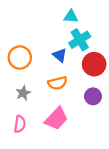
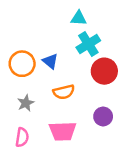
blue triangle: (60, 55) -> (50, 61), moved
purple circle: (93, 96) -> (103, 116), moved
pink trapezoid: (56, 119) -> (63, 131), turned 45

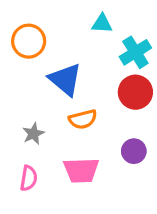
cyan cross: (88, 44) -> (135, 52), moved
blue triangle: (50, 61) -> (65, 79), size x1.6
orange circle: (22, 64) -> (29, 41), moved

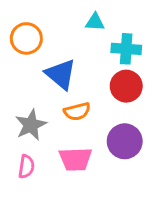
cyan cross: (135, 52) -> (126, 49), turned 36
gray star: (33, 134) -> (31, 125), size x1.5
purple circle: (134, 151) -> (125, 141), size x1.5

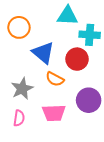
cyan triangle: (95, 22) -> (68, 16), size x1.5
red circle: (126, 86) -> (77, 59), moved
orange semicircle: (77, 111) -> (55, 79), turned 42

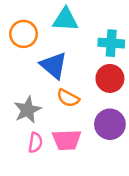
cyan triangle: (68, 16) -> (65, 20), moved
red circle: (77, 59) -> (110, 78), moved
pink semicircle: (19, 118) -> (35, 143), moved

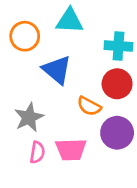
orange semicircle: (68, 98) -> (89, 106), moved

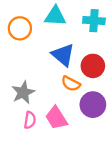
cyan cross: (118, 46) -> (94, 21), moved
blue triangle: (57, 70) -> (63, 55), moved
pink trapezoid: (71, 150) -> (56, 118), turned 60

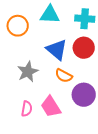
red circle: (93, 66) -> (84, 48), moved
gray star: (23, 92) -> (28, 72), moved

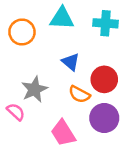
red circle: (84, 48) -> (104, 79), moved
blue triangle: (57, 50) -> (71, 62), size x0.7
pink semicircle: (27, 109) -> (16, 112), moved, turned -56

